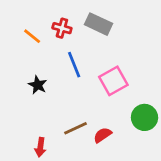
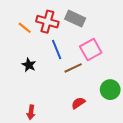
red cross: (62, 28) -> (47, 22), size x1.5
pink square: (113, 81) -> (91, 49), moved
brown line: (75, 128) -> (73, 68), moved

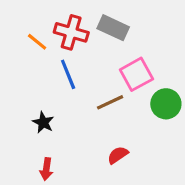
blue line: (57, 49) -> (68, 74), moved
black star: (29, 65) -> (43, 122), moved
green circle: (110, 90) -> (166, 104), moved

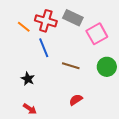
pink square: (136, 74) -> (97, 34), moved
brown line: (110, 102) -> (71, 66), turned 42
red arrow: (46, 169) -> (30, 109), turned -64

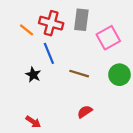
gray rectangle: (73, 18) -> (81, 20), turned 72
black star: (28, 79) -> (33, 75), moved

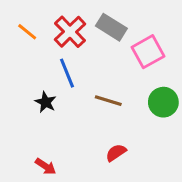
gray rectangle: (81, 20) -> (111, 27), turned -65
red cross: (51, 23) -> (70, 32), turned 30
orange line: (26, 30) -> (27, 32), moved

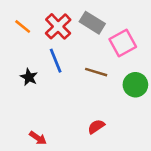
brown line: (108, 101) -> (96, 72), moved
black star: (46, 102) -> (29, 77), moved

